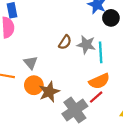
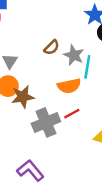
orange semicircle: (99, 81) -> (69, 86), moved

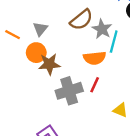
brown semicircle: (52, 47) -> (81, 20), size x1.5
red line: (72, 114) -> (95, 85), turned -42

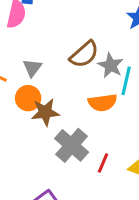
red line: (95, 85) -> (103, 163), moved
gray cross: (69, 91) -> (72, 145), turned -30

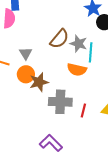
orange semicircle: (103, 103) -> (77, 70), turned 30
gray cross: (72, 145) -> (60, 102), turned -30

